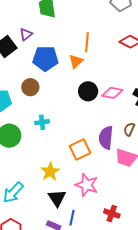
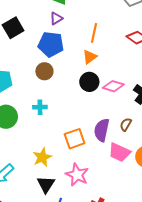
purple triangle: (26, 34) -> (56, 18), moved
orange triangle: (76, 61) -> (90, 57), moved
brown circle: (30, 87) -> (44, 71), moved

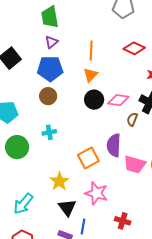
brown semicircle: (126, 124) -> (132, 119), moved

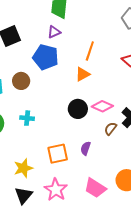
brown circle: (48, 96) -> (21, 81), moved
black circle: (94, 100) -> (78, 109), moved
purple semicircle: (114, 145) -> (86, 148), size x0.6
pink trapezoid: (135, 164) -> (95, 188), moved

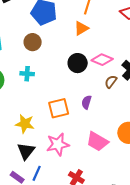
brown circle: (21, 81) -> (33, 42), moved
yellow star: (23, 168) -> (25, 124), turned 30
pink star: (56, 190) -> (58, 144), turned 30

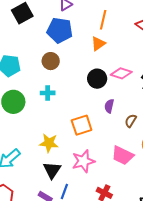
brown semicircle: (111, 82) -> (131, 121), moved
purple semicircle: (86, 102) -> (109, 106), moved

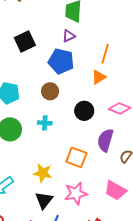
black circle: (97, 79) -> (84, 111), moved
purple semicircle: (109, 106) -> (105, 140), size x1.6
orange square: (82, 125) -> (76, 157), turned 35

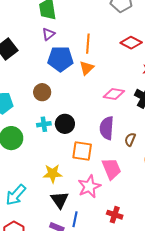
blue pentagon: (61, 61) -> (60, 59), moved
black circle: (84, 111) -> (65, 124), moved
pink trapezoid: (115, 190) -> (111, 169), moved, turned -130

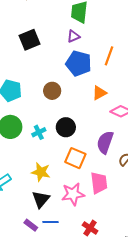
orange triangle: (87, 68) -> (99, 93), moved
cyan cross: (44, 124) -> (39, 132), moved, turned -32
blue line: (75, 219) -> (50, 222), turned 63

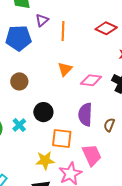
purple triangle: (74, 36) -> (42, 20), moved
blue pentagon: (79, 63) -> (19, 38), moved
yellow star: (41, 172) -> (45, 160), moved

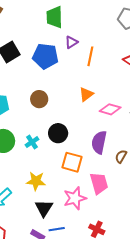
yellow star: (45, 160) -> (36, 181), moved

